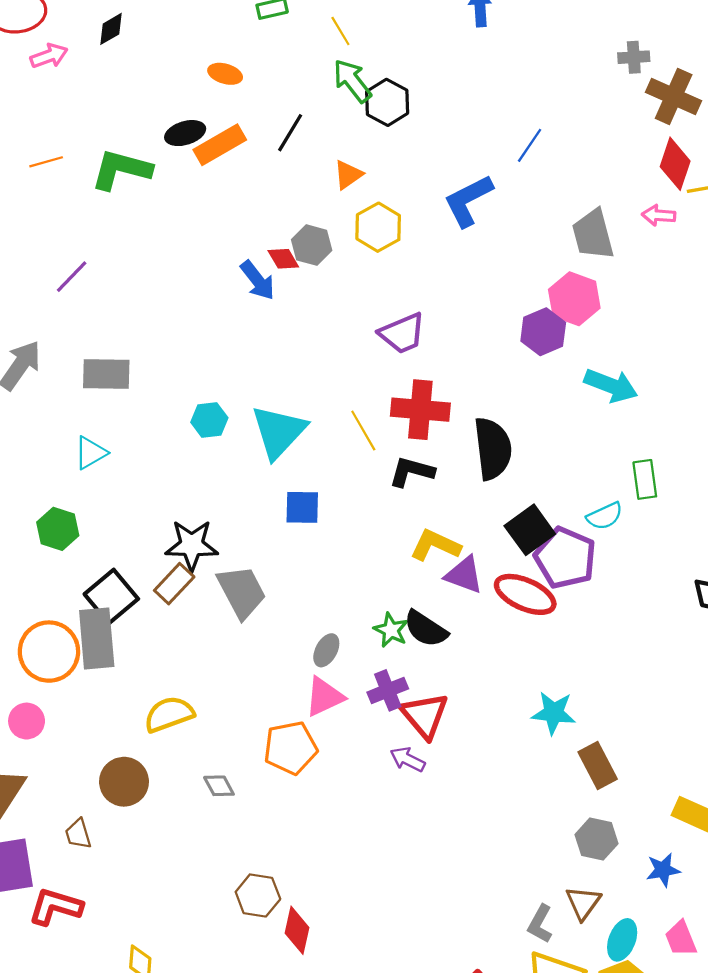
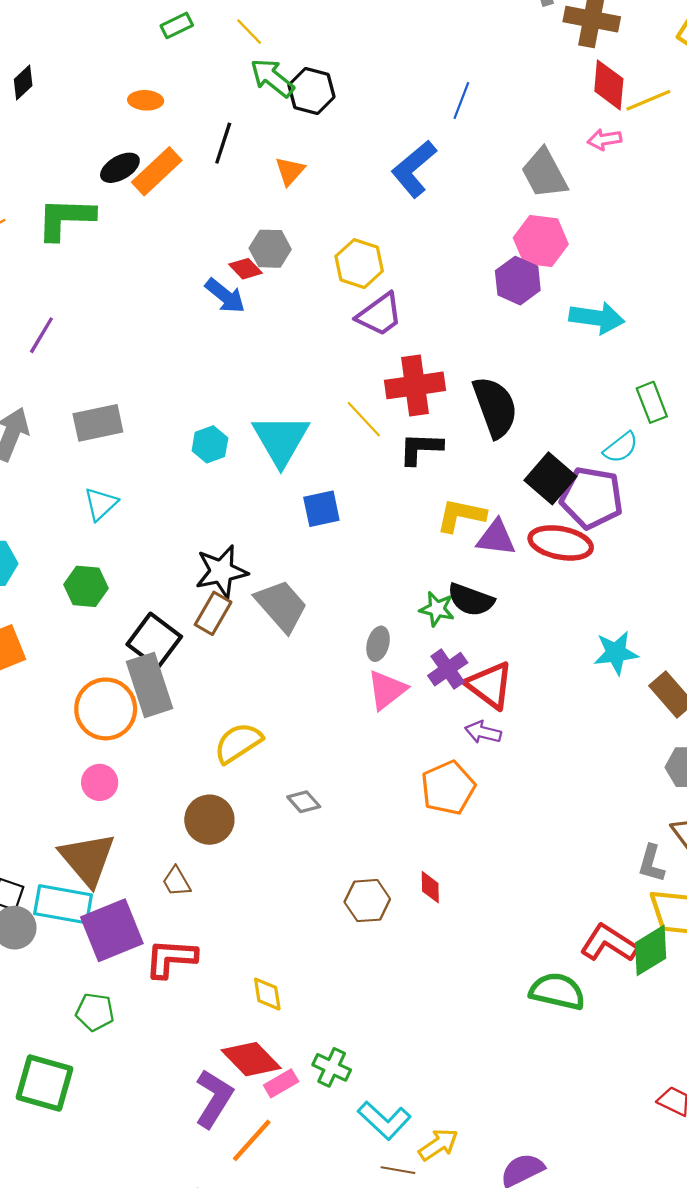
yellow hexagon: (378, 227) -> (359, 264), moved
orange pentagon: (291, 748) -> (448, 788), moved
red diamond: (297, 930) -> (430, 887), moved, size x0.7

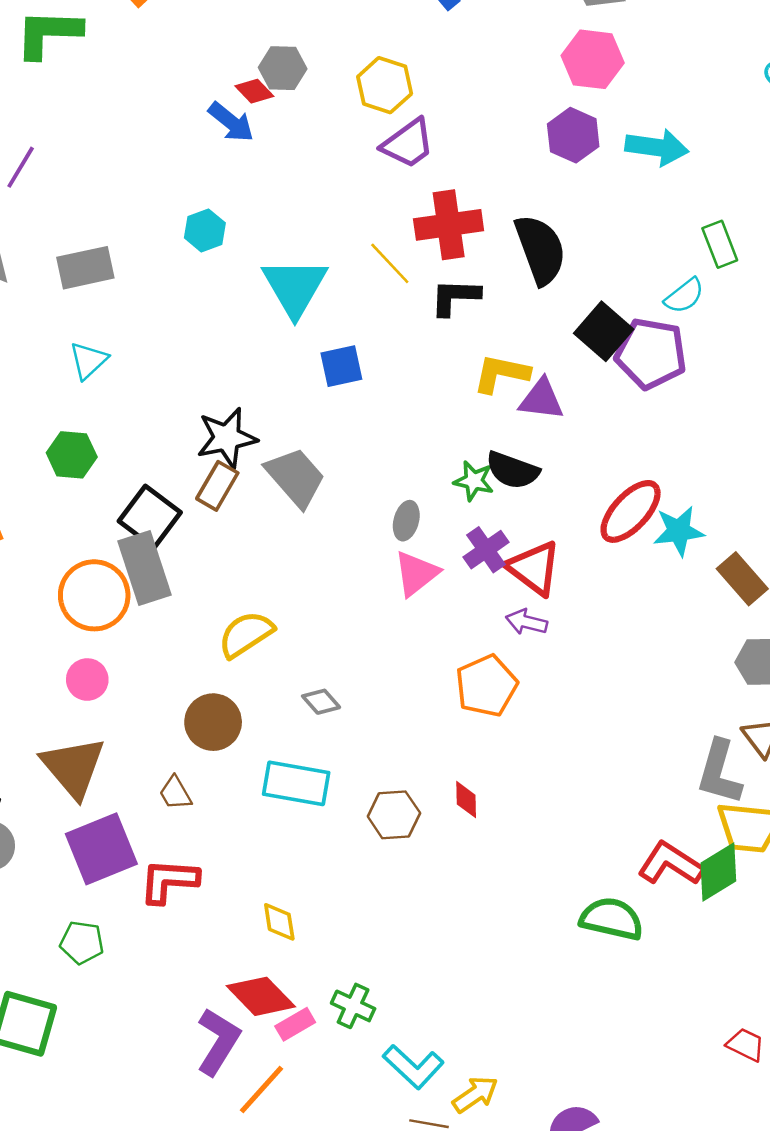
purple hexagon: (518, 281) -> (573, 135), moved
cyan hexagon: (210, 444) -> (205, 230), moved
red ellipse: (561, 543) -> (631, 511), moved, turned -58
gray L-shape: (651, 863) -> (719, 772), size x1.5
cyan rectangle: (63, 904) -> (296, 783), moved

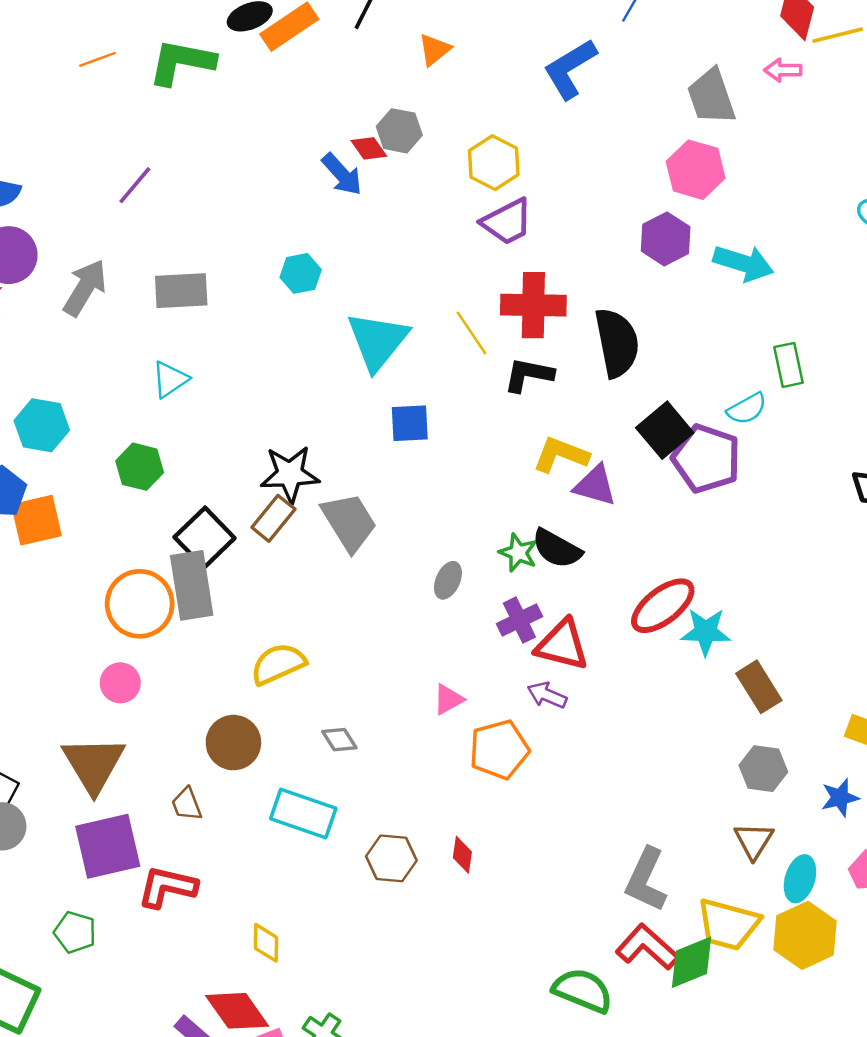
red triangle: (534, 568) -> (562, 645), turned -32
pink triangle: (416, 573) -> (448, 699), moved, size x0.7
gray L-shape: (719, 772) -> (646, 880), moved

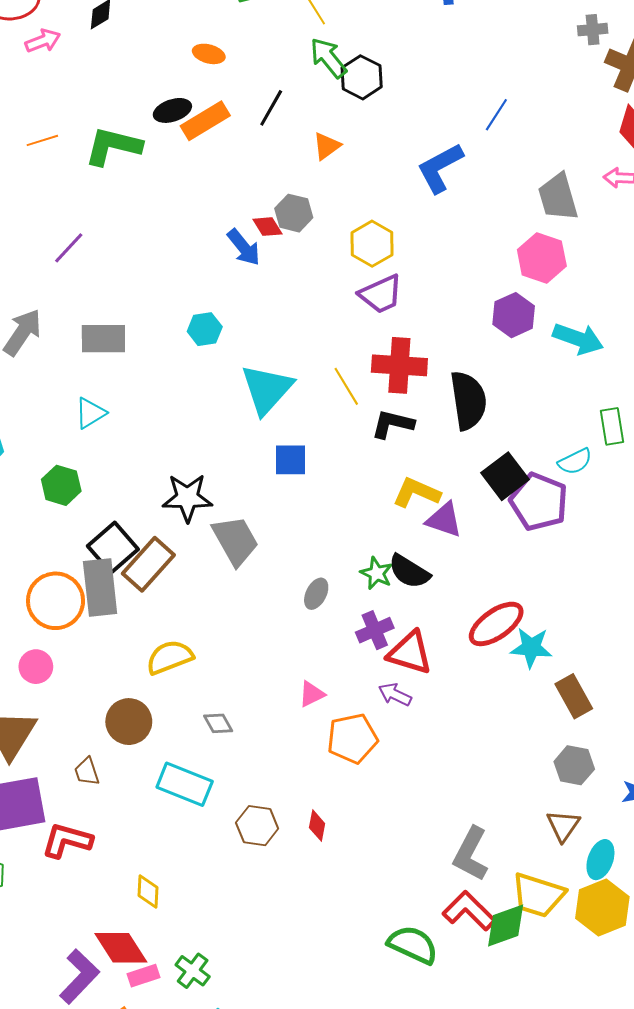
brown rectangle: (273, 518) -> (148, 564), moved, size x1.4

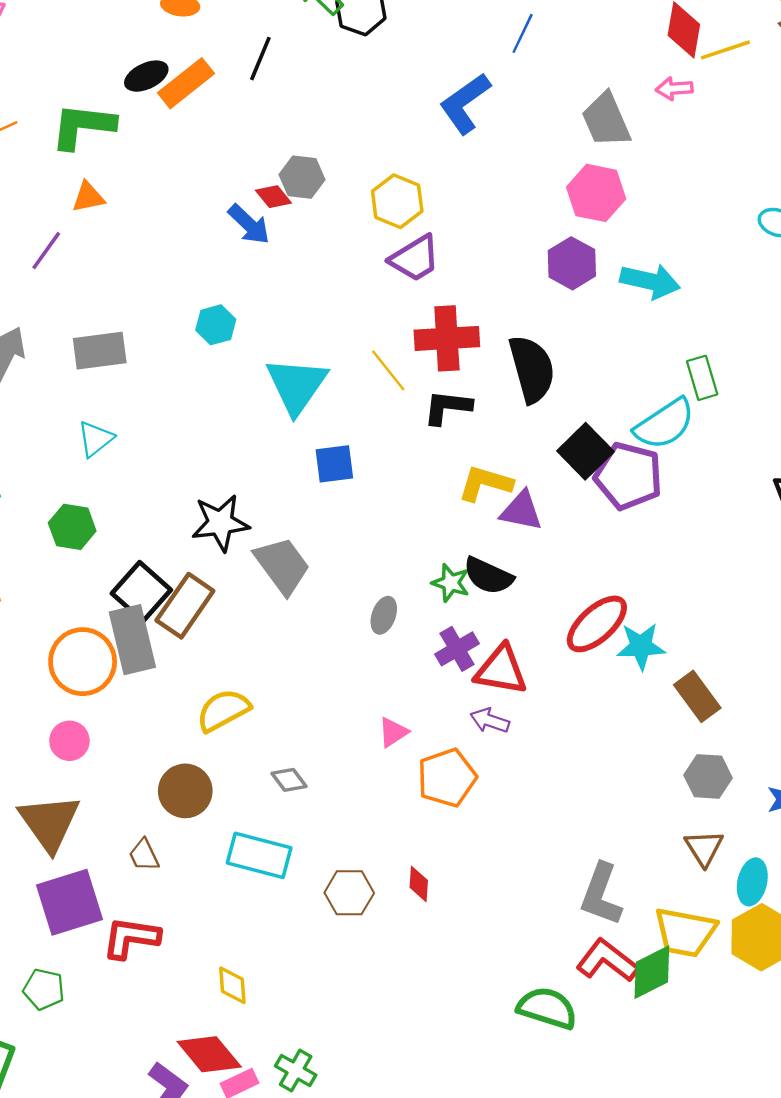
orange triangle: (327, 146) -> (88, 197), moved, turned 32
cyan semicircle: (575, 461) -> (665, 424), size x1.6

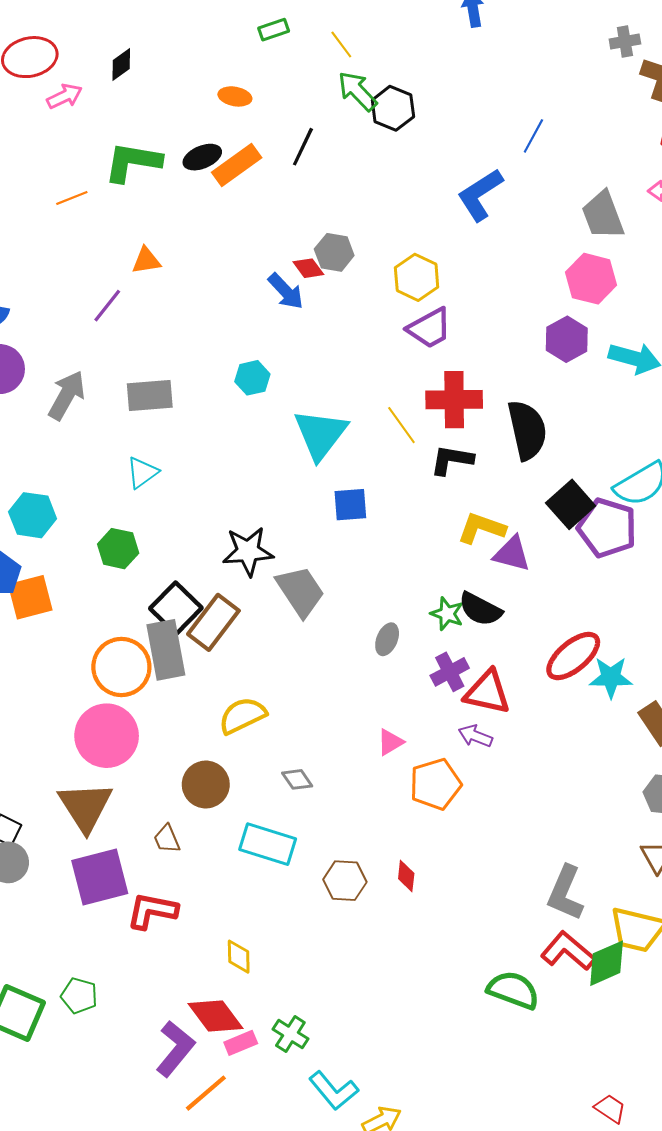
green L-shape: (83, 126) -> (133, 162), moved
pink circle: (69, 741) -> (107, 736), size x1.8
green pentagon: (44, 989) -> (79, 996), moved

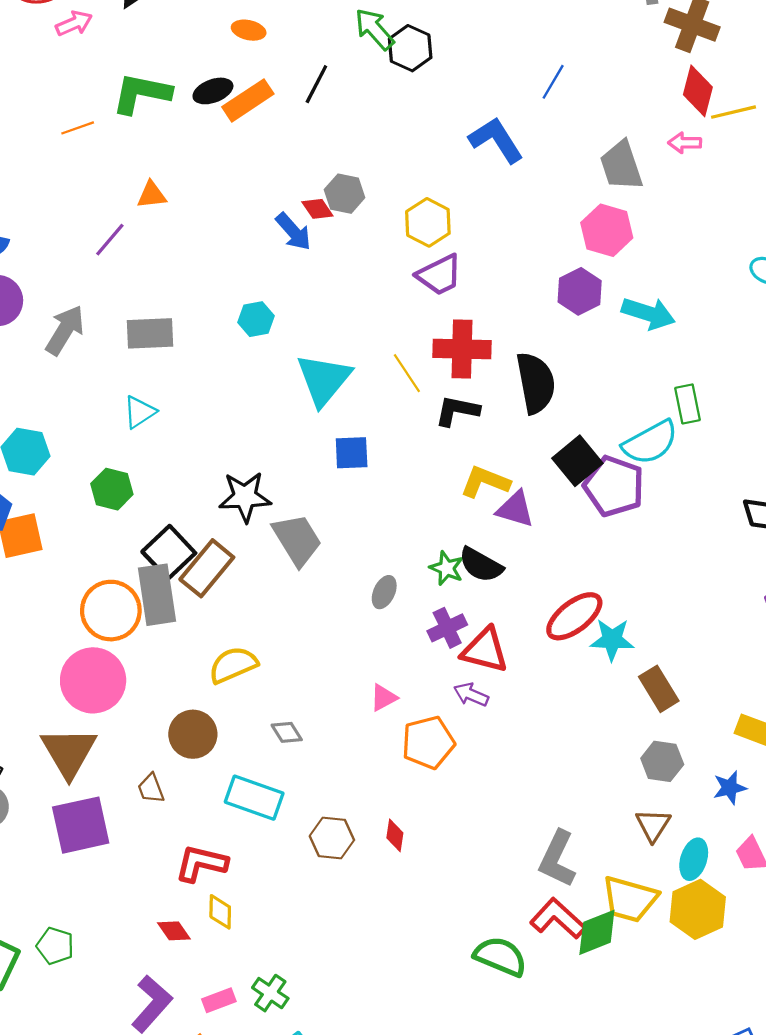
blue L-shape: (480, 195) -> (496, 140), turned 88
red L-shape: (152, 911) -> (201, 863), moved
red diamond: (215, 1016) -> (174, 931), moved, size x0.6

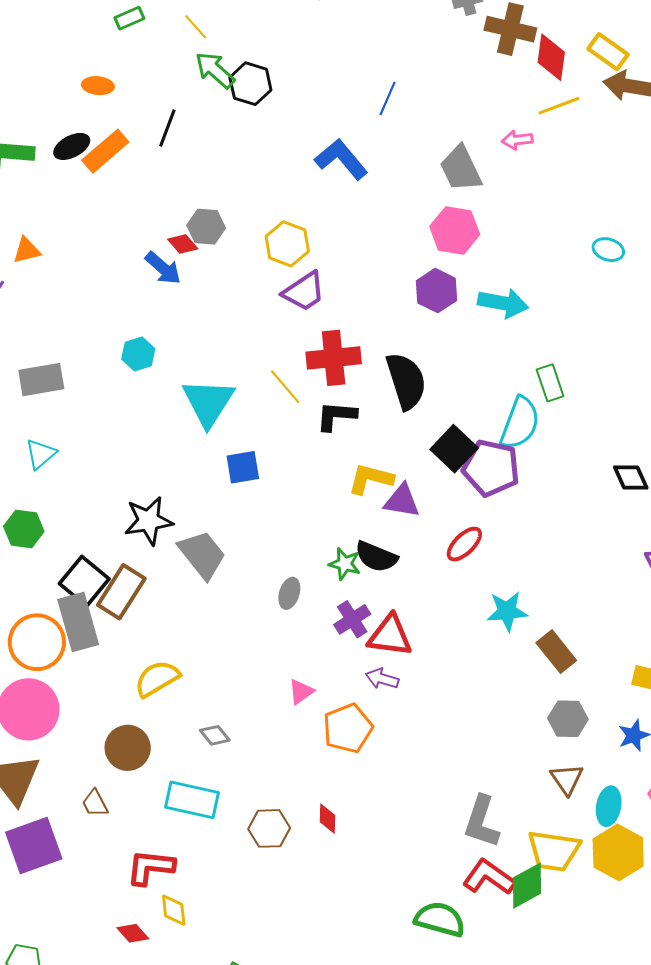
red diamond: (698, 91) -> (551, 57), moved
cyan semicircle: (650, 442) -> (520, 423), turned -34
red ellipse: (574, 616) -> (464, 544), moved, size x0.7

